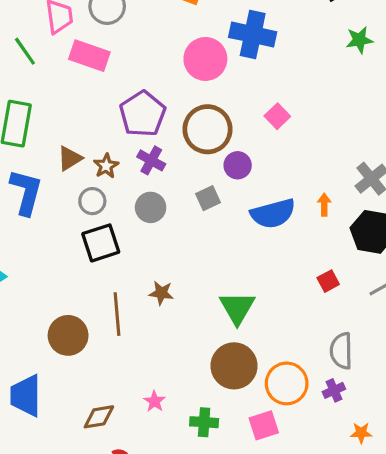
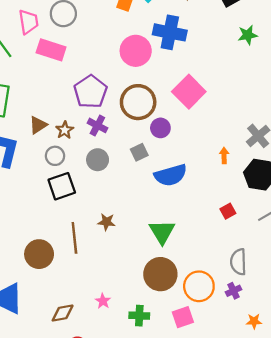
pink square: (277, 116) -> (189, 92), size x1.8
blue semicircle: (273, 214) -> (171, 175), moved

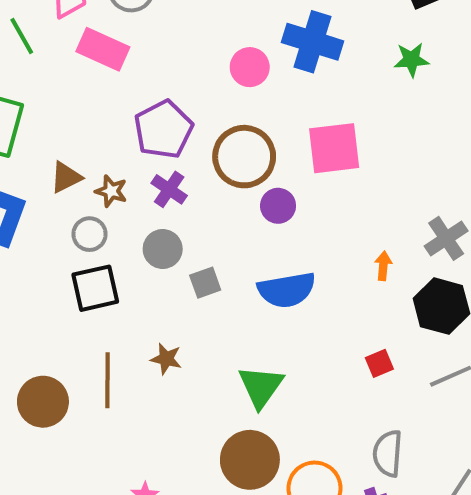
green star: (248, 35) -> (411, 60), moved
pink circle: (136, 51) -> (250, 67), size x0.7
pink square: (189, 92) -> (334, 148), turned 32
brown star: (65, 130) -> (111, 191), turned -30
gray square: (139, 152) -> (205, 283), moved

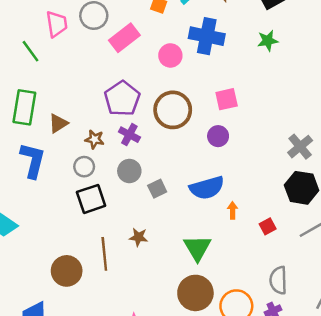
pink rectangle: (103, 49) -> (124, 38), moved, turned -56
pink square: (334, 148) -> (227, 99), size x0.7
brown triangle: (66, 177) -> (58, 123), moved
purple circle: (278, 206) -> (218, 136), moved
orange arrow: (383, 266) -> (233, 210), moved

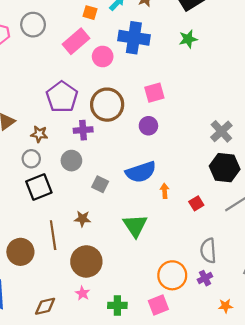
pink rectangle: (124, 38) -> (76, 41), moved
purple cross: (129, 135) -> (83, 130), moved, turned -30
gray square: (157, 189) -> (100, 184), moved, turned -35
brown circle: (195, 293) -> (86, 261), moved

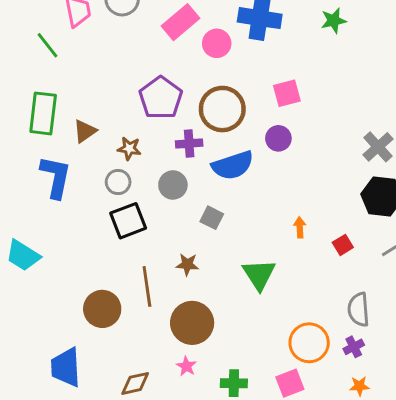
blue semicircle: (141, 172) -> (233, 165), moved
orange star: (225, 306) -> (359, 386), moved

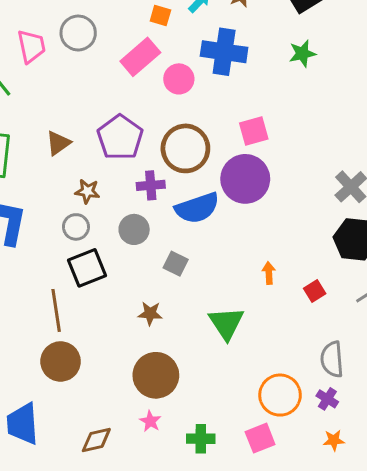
brown triangle: (85, 131) -> (58, 143), moved
purple circle: (278, 138) -> (245, 179), size x1.8
brown line: (147, 286) -> (56, 310), moved
purple cross: (354, 347) -> (327, 399), turned -30

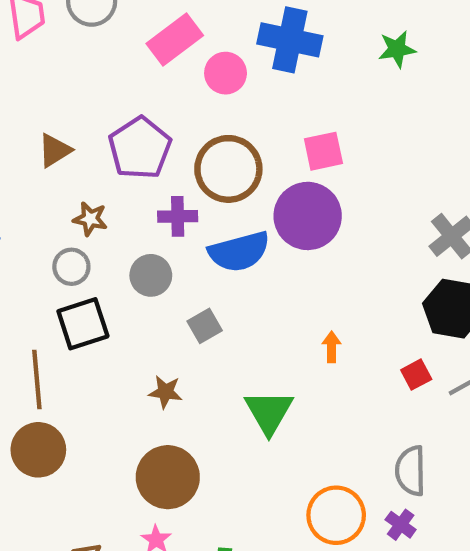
gray square: (176, 264) -> (205, 326), turned 30
red square: (315, 291) -> (416, 375), moved

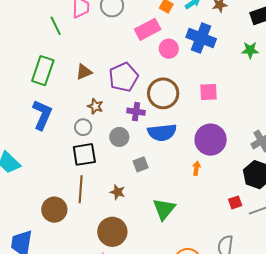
purple circle: (308, 216) -> (211, 140), moved
orange arrow: (332, 347) -> (196, 168), moved
brown line: (37, 379) -> (81, 189), moved

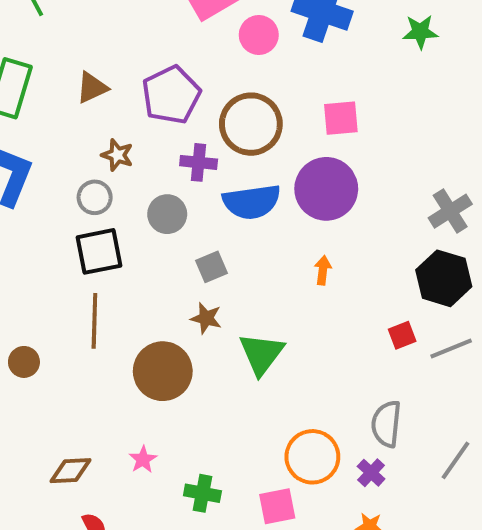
purple circle: (211, 140) -> (326, 189), moved
brown star: (118, 192) -> (206, 318), moved
brown circle: (54, 210) -> (24, 362), moved, size x0.6
brown circle: (112, 232) -> (163, 371), moved

